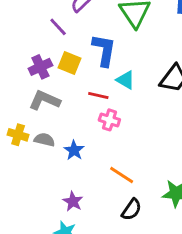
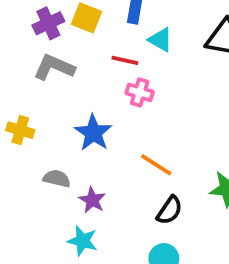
yellow cross: (18, 135) -> (20, 130), moved
gray semicircle: (44, 140) -> (57, 179), moved
blue star: (74, 150) -> (93, 133), size x1.4

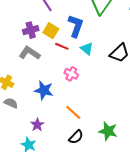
red line: (125, 60) -> (62, 46), moved
blue star: (93, 133) -> (44, 90), turned -30
gray semicircle: (57, 179) -> (11, 103), moved

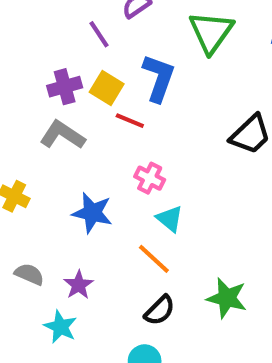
cyan triangle: (87, 49) -> (170, 219), moved
gray semicircle: (11, 103) -> (29, 274), moved

